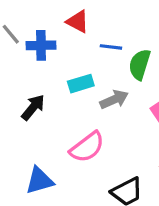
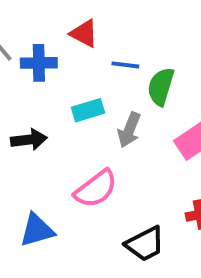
gray arrow: (114, 99) -> (129, 130), turned 136
black arrow: (33, 107) -> (29, 140), turned 44

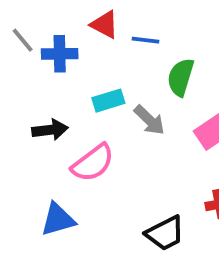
blue line: (125, 65) -> (145, 40), moved
gray arrow: (129, 130) -> (149, 120), turned -68
pink semicircle: (96, 189) -> (93, 163), moved

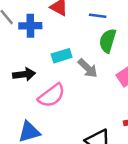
blue line: (145, 40) -> (98, 16), moved

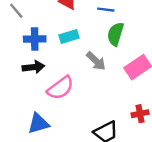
blue cross: (30, 26) -> (35, 39), moved
cyan rectangle: (62, 56) -> (69, 36), moved

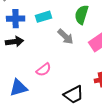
pink semicircle: (60, 88) -> (44, 70), moved, size x0.7

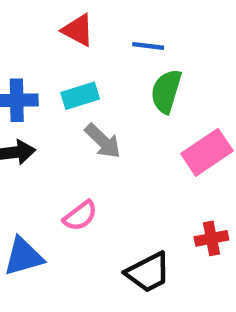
gray arrow: (66, 37) -> (103, 141), moved

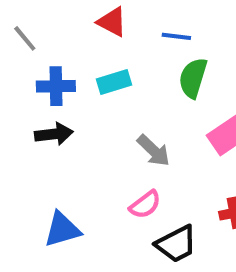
gray arrow: (103, 141) -> (154, 151), moved
pink semicircle: (80, 216) -> (145, 205), moved

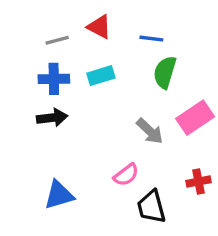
gray line: (25, 38) -> (57, 40), moved, turned -65
gray arrow: (154, 151) -> (150, 131), moved
black trapezoid: (176, 244) -> (151, 207), turned 102

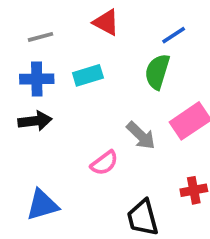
red triangle: (99, 27) -> (106, 22), moved
blue line: (151, 39) -> (174, 35), moved, turned -40
pink semicircle: (126, 175) -> (104, 163), moved

